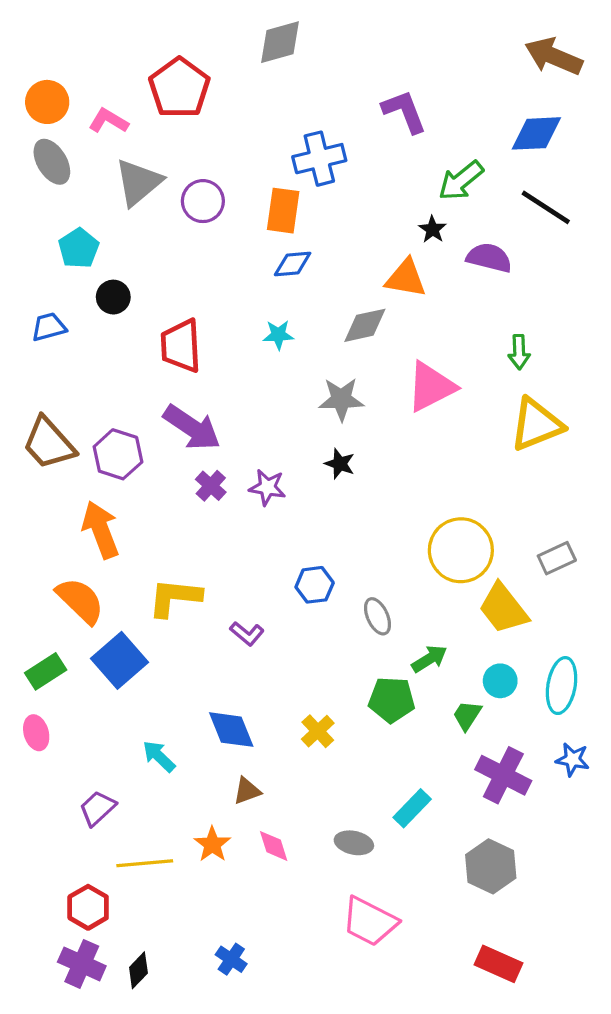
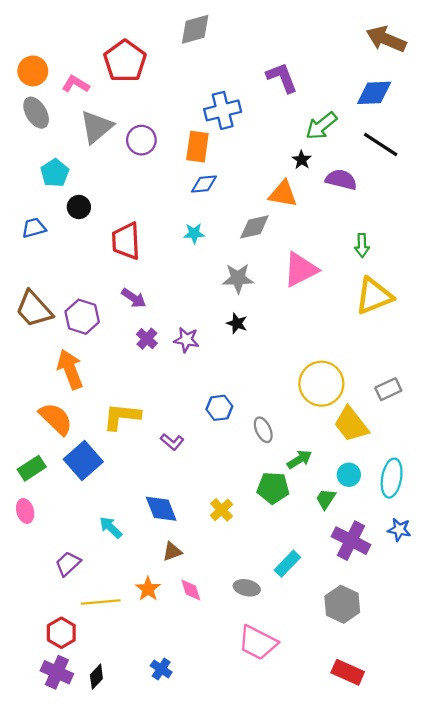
purple arrow: (192, 428) -> (134, 298), size x0.6

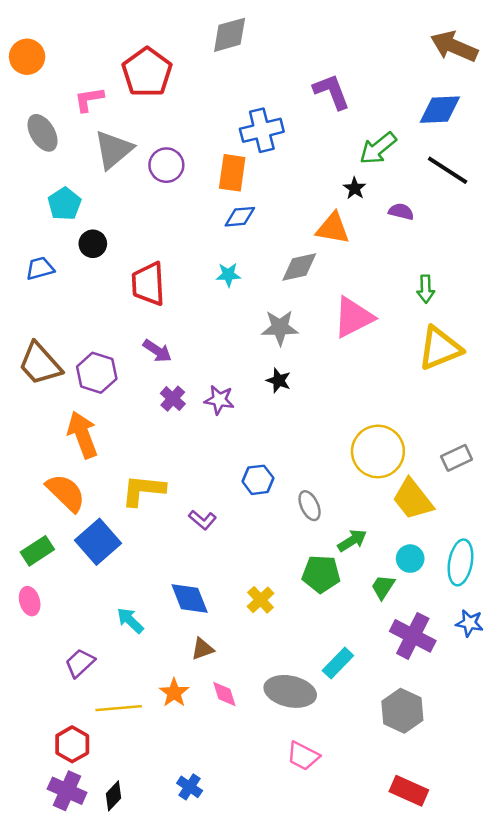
orange circle: (33, 71) -> (27, 57), moved
pink L-shape: (76, 84) -> (89, 99), turned -40
purple semicircle: (341, 180) -> (401, 212), size x0.7
gray ellipse: (247, 588) -> (290, 691), size x1.6
pink trapezoid: (258, 643) -> (303, 756), size x0.7

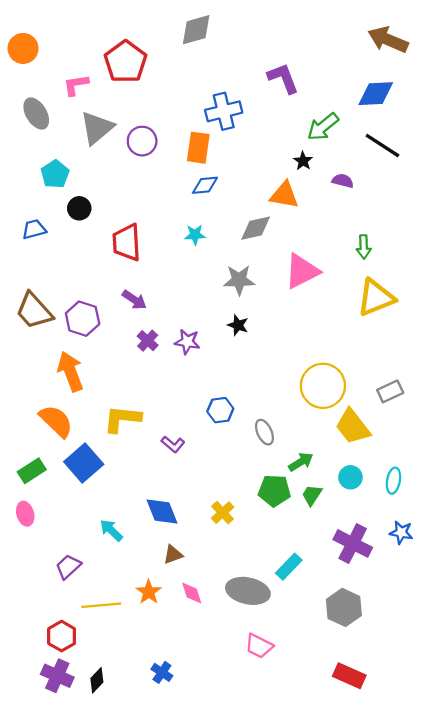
cyan ellipse: (460, 562) -> (393, 481), size x0.7
green trapezoid: (383, 587) -> (312, 495), moved

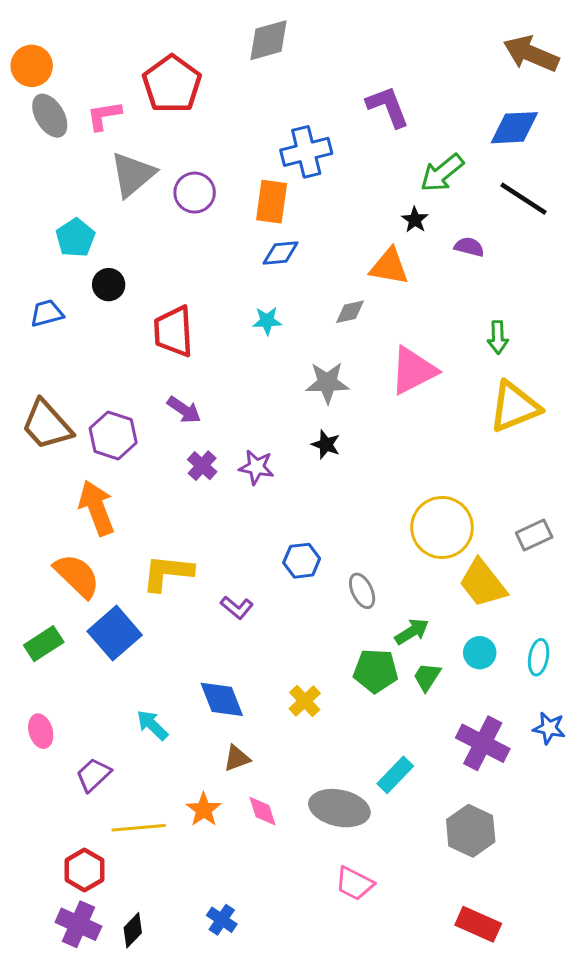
gray ellipse: (36, 114) -> (50, 116), moved
gray diamond: (256, 228) -> (350, 312), size x0.7
pink ellipse: (25, 514) -> (41, 731), moved

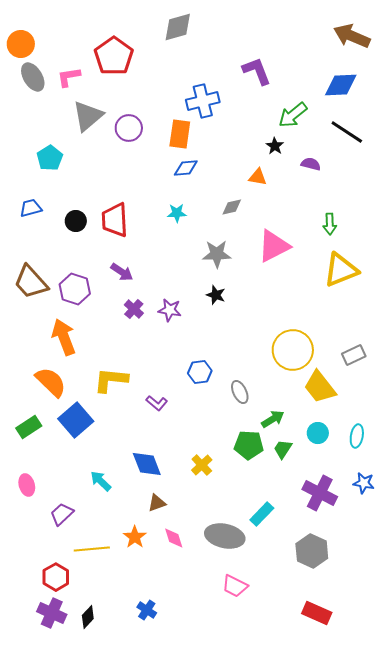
orange triangle: (389, 266) -> (258, 177), size x0.7
black circle: (109, 285) -> (76, 221), moved

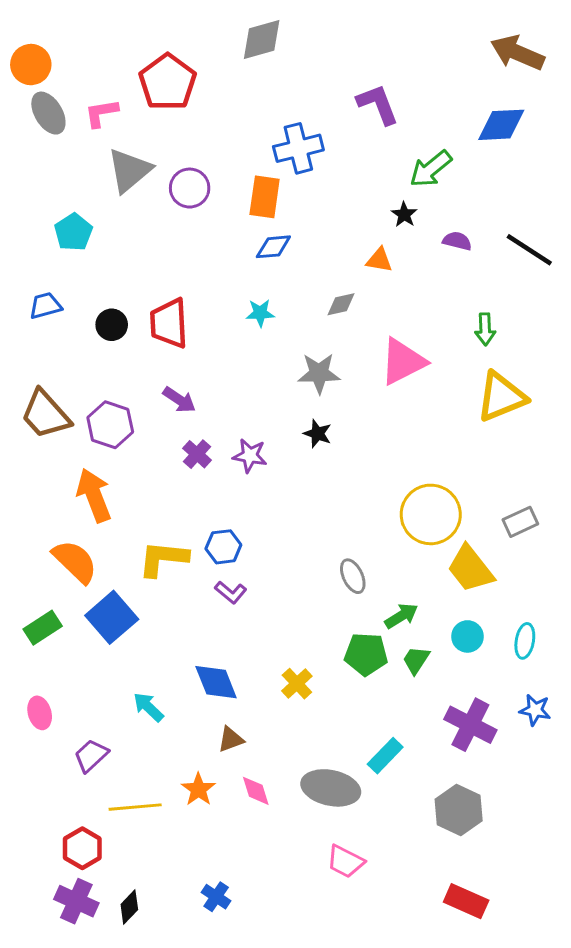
black line: (347, 132) -> (529, 250), moved
blue hexagon: (200, 372) -> (223, 547), moved

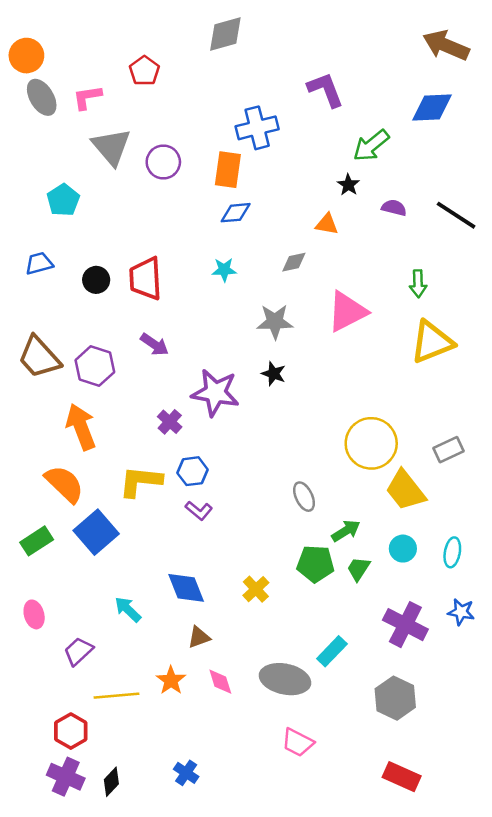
red pentagon: (168, 82) -> (144, 71), size x0.6
gray triangle: (129, 170) -> (111, 147), turned -30
purple cross: (197, 454) -> (170, 422), moved
purple star: (250, 456) -> (215, 393), size x1.6

